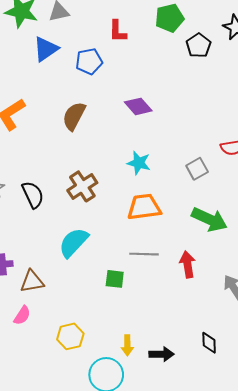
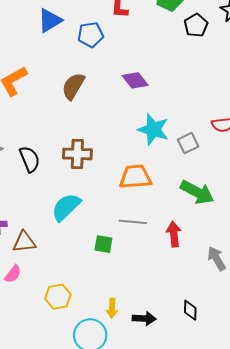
cyan star: (139, 163) -> (153, 129), moved, size x1.4
brown cross: (82, 186) -> (77, 154), turned 32

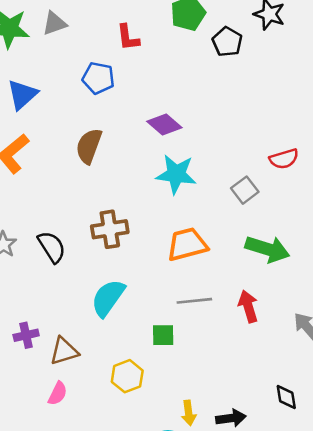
blue triangle: (50, 20) -> (22, 95), moved
blue pentagon: (91, 35) -> (98, 78), turned 30
cyan star: (153, 129) -> (176, 174), moved
yellow hexagon: (58, 297) -> (127, 376), moved

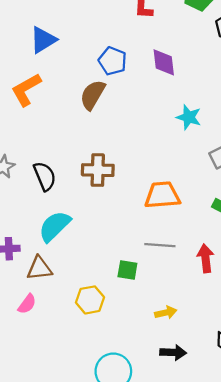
blue pentagon: (98, 78) -> (113, 61), moved
purple diamond: (164, 124) -> (164, 62), moved, turned 32
cyan star: (176, 174) -> (189, 117), moved, size x0.7
cyan semicircle: (108, 298) -> (55, 226), moved
yellow arrow: (189, 413) -> (166, 313), moved, turned -105

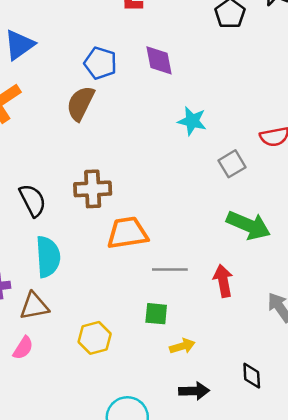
orange trapezoid: (162, 195) -> (127, 233), moved
cyan semicircle: (55, 226) -> (48, 257), turned 135
green square: (127, 270) -> (156, 314), moved

